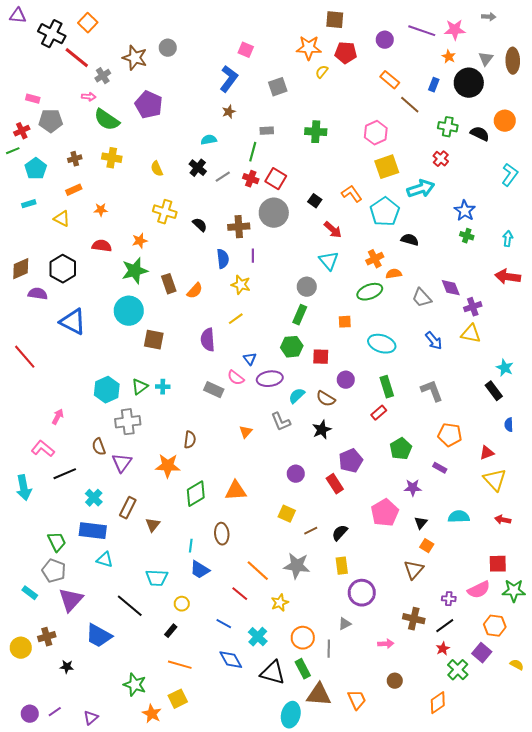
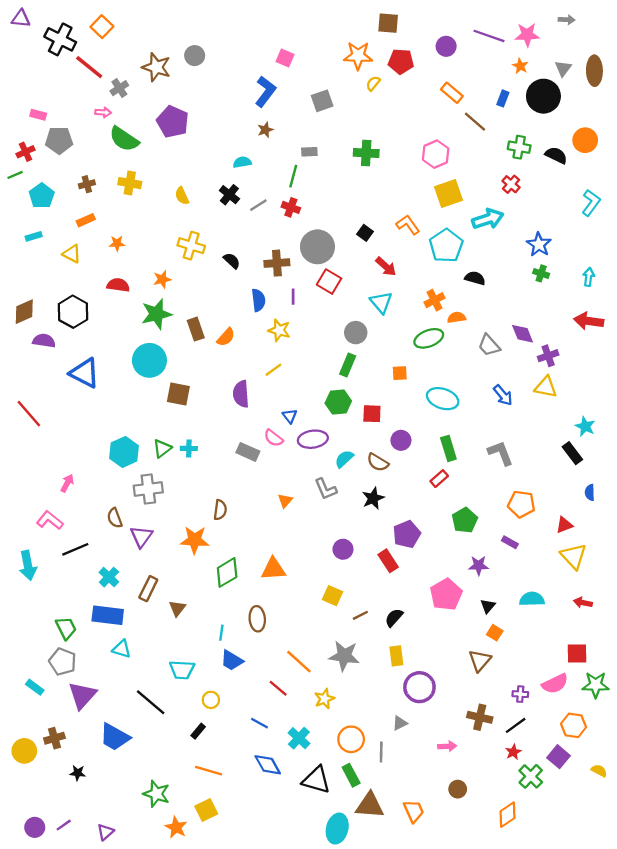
red square: (276, 179) -> (329, 282), moved

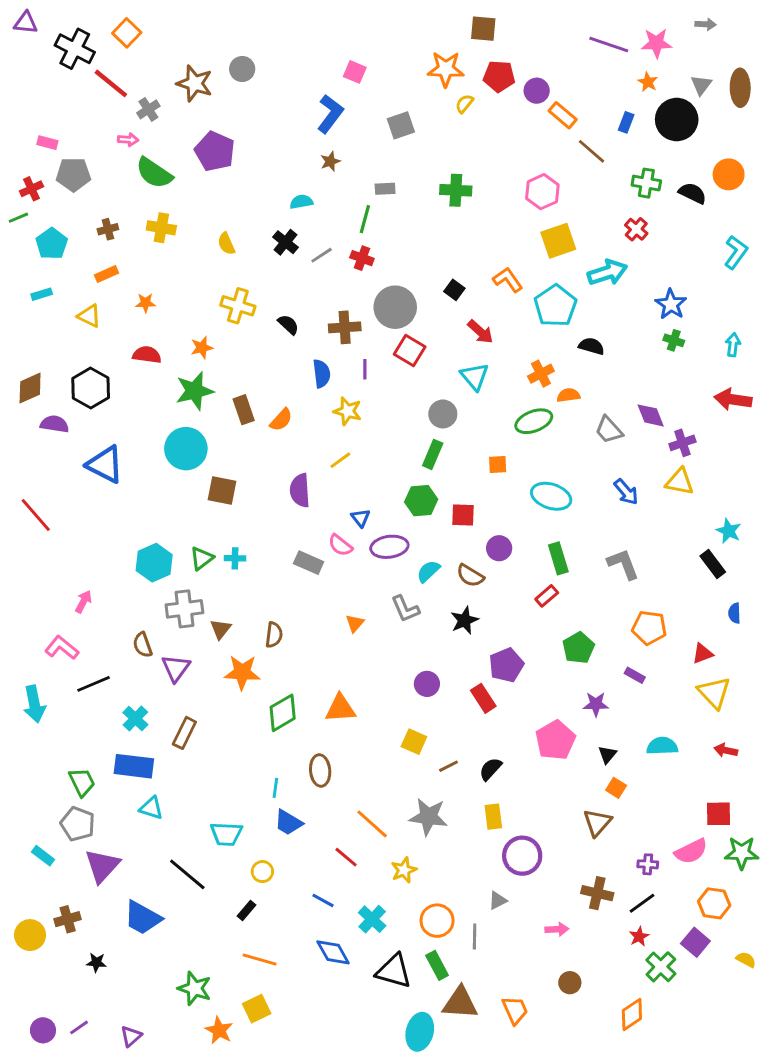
purple circle: (446, 46) -> (537, 91), moved
brown triangle: (177, 608) -> (221, 629), moved

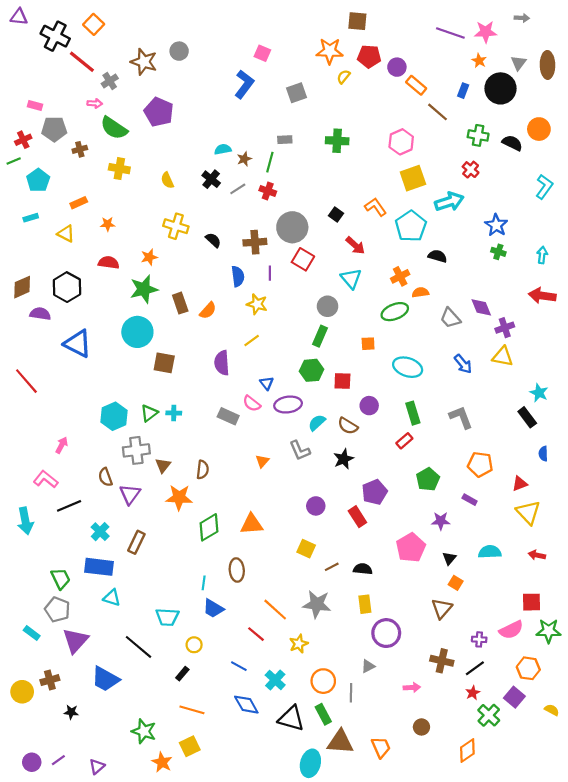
brown star: (330, 161) -> (244, 159), moved
brown cross: (108, 229) -> (80, 149), moved
black semicircle: (490, 769) -> (363, 569), turned 54

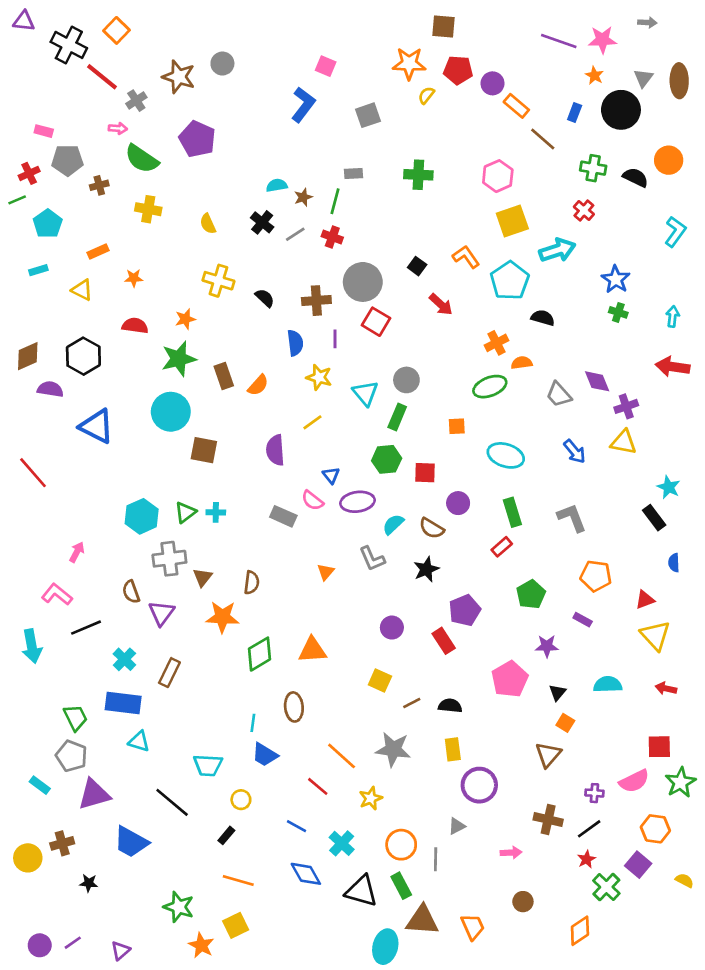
cyan triangle: (351, 279) -> (365, 393), moved
green star: (549, 631) -> (681, 782), turned -30
purple triangle: (76, 641) -> (94, 794), turned 32

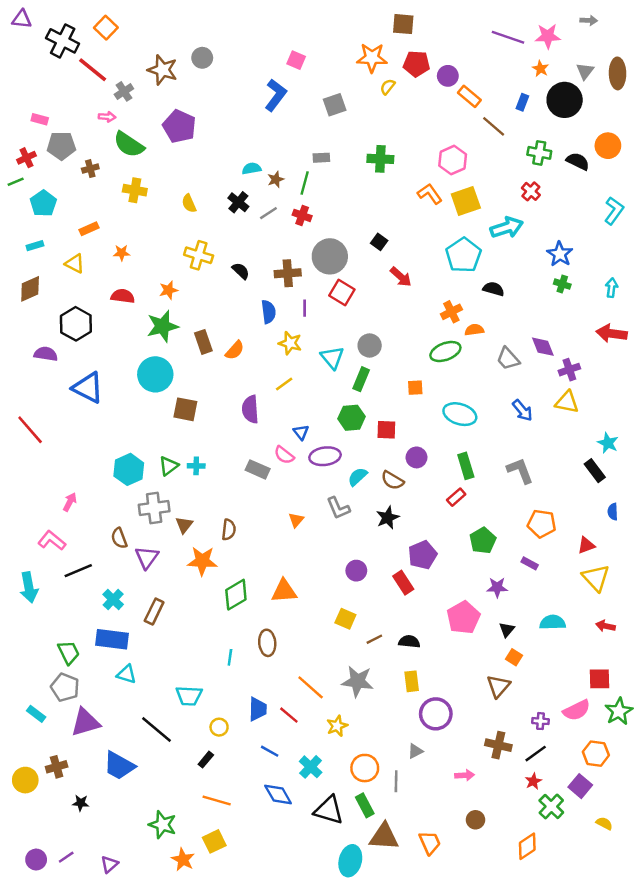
orange L-shape: (466, 257) -> (430, 194), moved
brown diamond: (28, 356) -> (30, 289), moved
blue trapezoid: (265, 755) -> (258, 709), moved, turned -120
yellow semicircle: (684, 880) -> (604, 823), moved

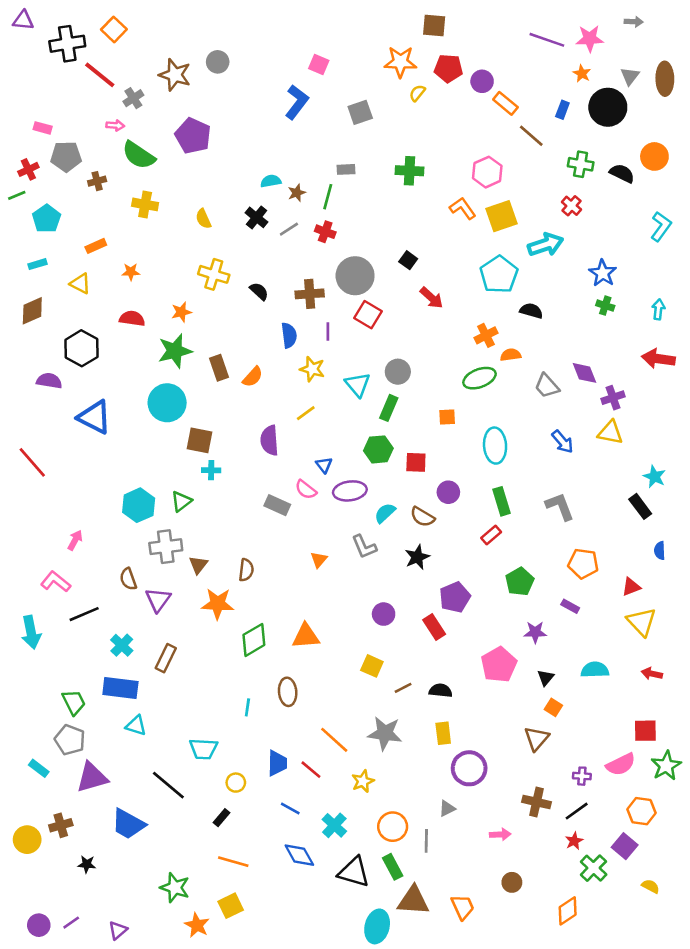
black cross: (63, 41) -> (67, 44), turned -36
cyan ellipse: (460, 414) -> (495, 446), turned 68
cyan cross: (196, 466) -> (211, 470), moved

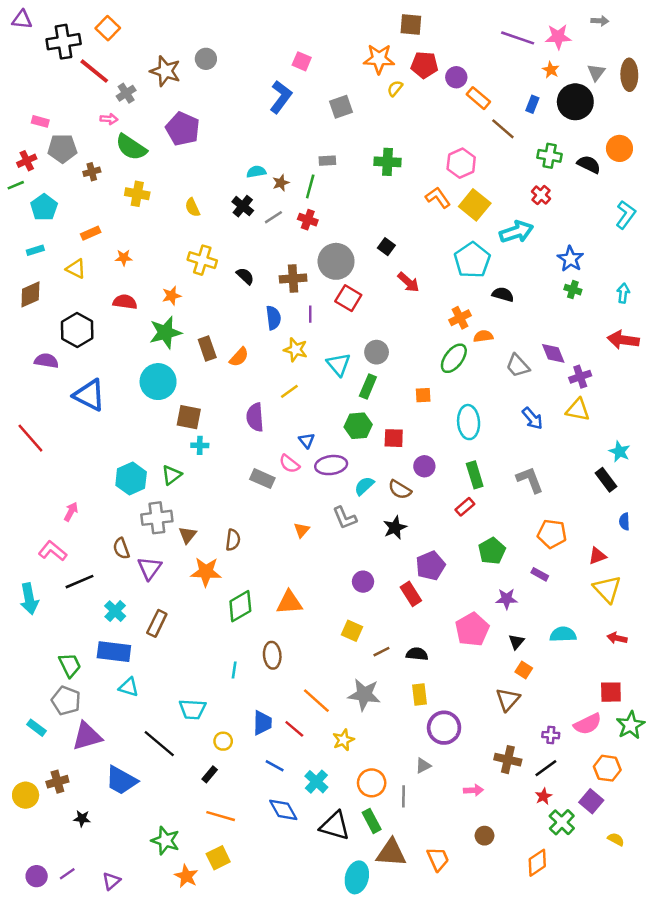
yellow square: (502, 216) -> (475, 205), turned -32
green ellipse: (479, 378) -> (454, 358), turned -32

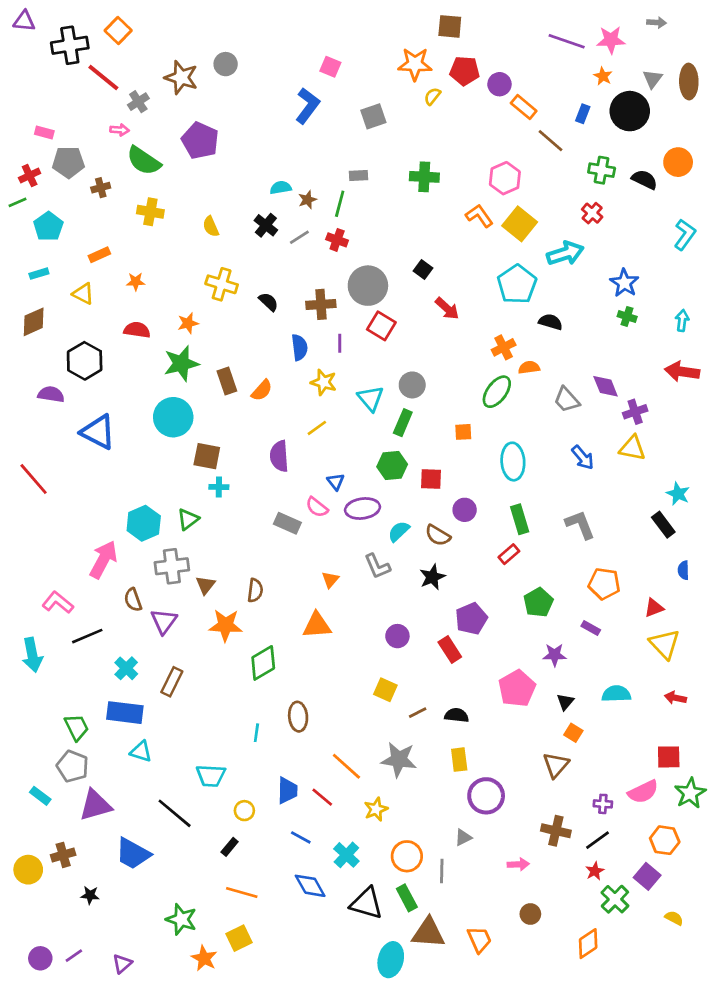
pink arrow: (71, 512) -> (103, 560), moved, size x1.8
orange triangle: (289, 602) -> (317, 625), moved

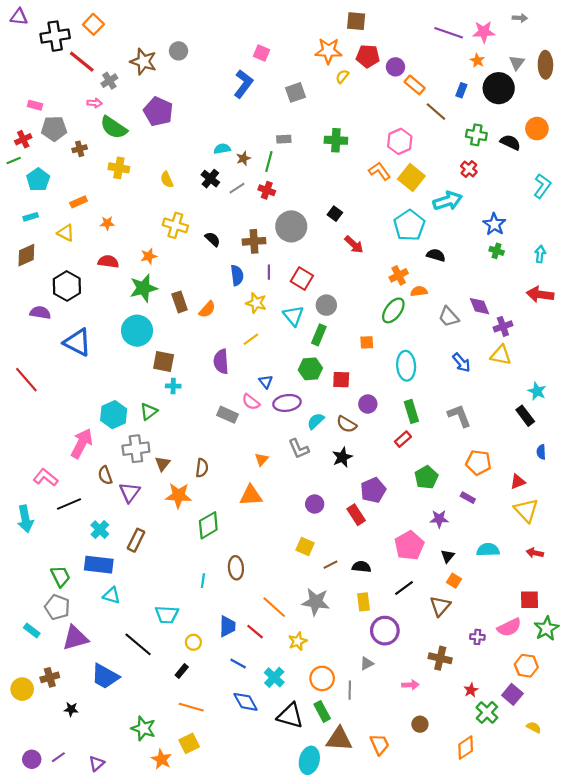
red square: (381, 326) -> (302, 279), moved
black line: (598, 840) -> (404, 588), moved

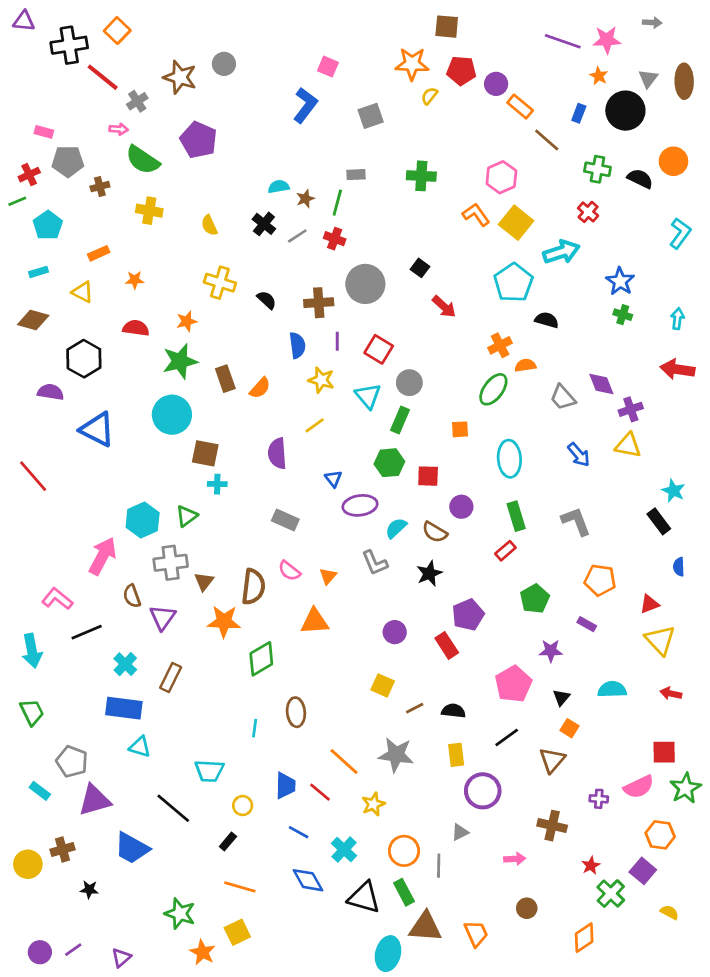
brown diamond: (26, 255) -> (33, 320), turned 40
pink semicircle: (251, 402) -> (289, 571), moved
brown semicircle: (202, 468) -> (253, 587), size x1.5
green trapezoid: (60, 576) -> (32, 712), moved

